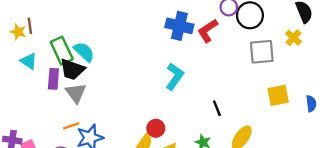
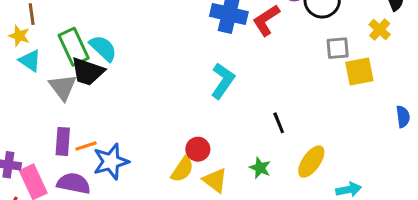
yellow star: (18, 32) -> (19, 36), moved
gray square: (262, 52) -> (338, 48), size x0.7
purple rectangle: (53, 79) -> (63, 141), moved
gray triangle: (76, 93) -> (63, 87), moved
yellow square: (278, 95) -> (359, 72), moved

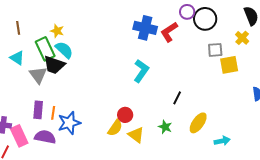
yellow star: (19, 36) -> (57, 31), moved
black line: (279, 123) -> (177, 98), turned 48
orange line: (86, 146) -> (53, 113), turned -64

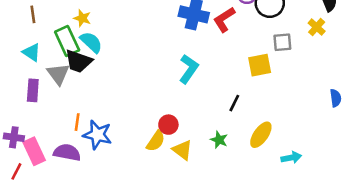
yellow square: (229, 65) -> (260, 65), moved
purple rectangle: (38, 110) -> (33, 90), moved
blue star: (69, 123) -> (97, 135), turned 30

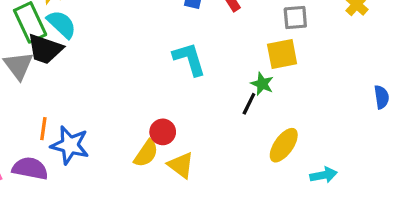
gray square: (282, 42) -> (295, 18), moved
cyan L-shape: (189, 69) -> (189, 59), turned -52
green star: (219, 140) -> (262, 84), moved

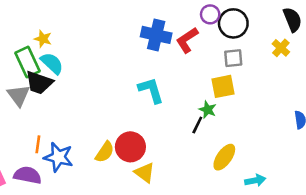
red circle: (163, 132) -> (130, 147), size x1.5
yellow semicircle: (146, 153) -> (105, 152), moved

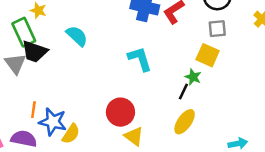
cyan semicircle: (52, 63) -> (77, 36), moved
yellow square: (223, 86) -> (208, 55), turned 35
yellow semicircle: (105, 152) -> (71, 134), moved
yellow ellipse: (224, 157) -> (185, 122), moved

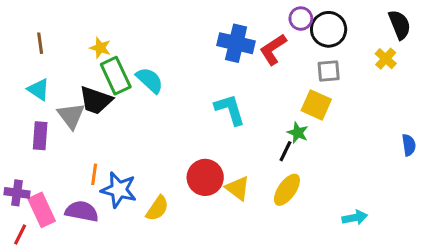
green rectangle: (24, 32) -> (116, 76), moved
yellow semicircle: (71, 134) -> (157, 208), moved
yellow triangle: (134, 136) -> (238, 188), moved

